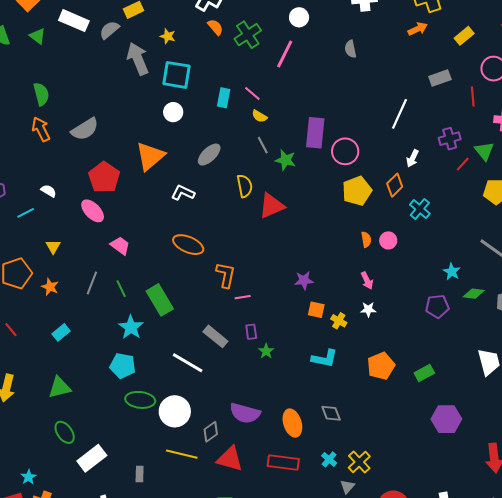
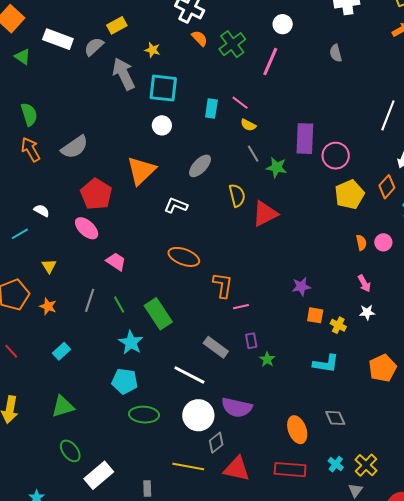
white circle: (175, 411) -> (198, 415), moved
purple semicircle: (245, 413) -> (237, 407), moved

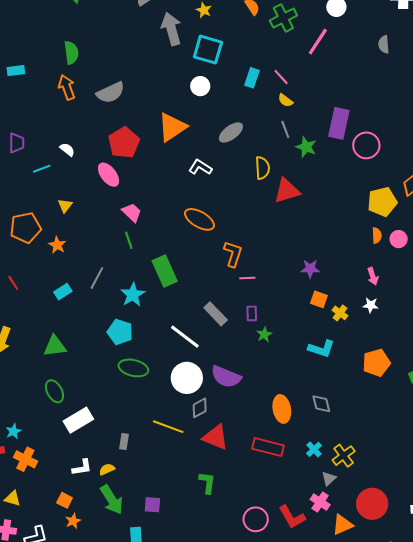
yellow pentagon: (350, 194) -> (382, 202), moved
gray line: (90, 300) -> (97, 278), moved
green line: (119, 304) -> (129, 240), moved

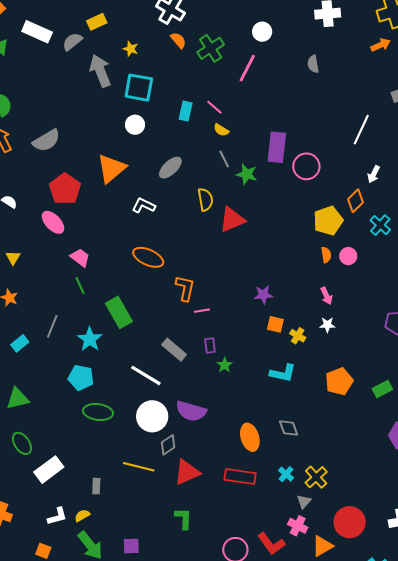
red triangle: (216, 437) -> (187, 472), turned -40

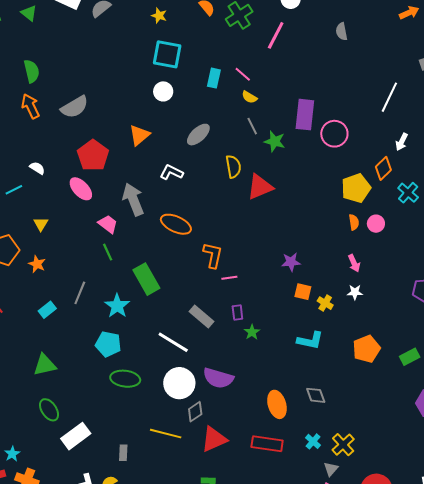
gray arrow: (100, 71) -> (133, 199), moved
orange triangle: (111, 168) -> (139, 135), size x0.7

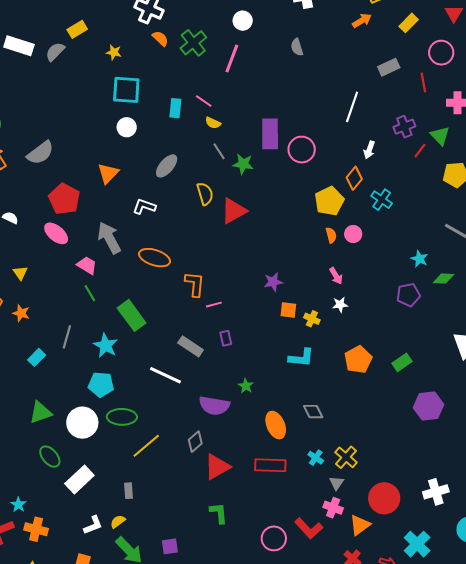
green star: (252, 332) -> (246, 386), moved
white circle: (179, 383) -> (82, 423), moved
yellow line: (166, 434) -> (146, 446), moved, turned -48

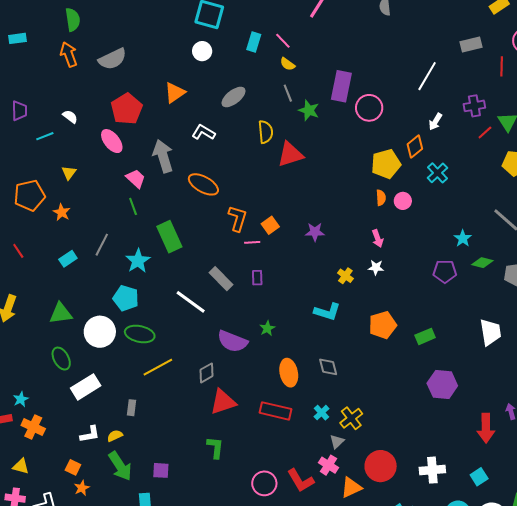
orange square: (288, 310) -> (270, 225), moved, turned 36

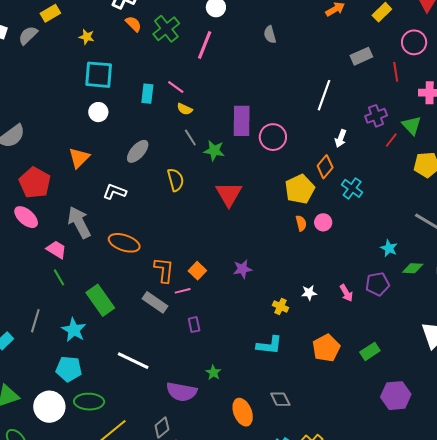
red triangle: (290, 154) -> (229, 194), moved, turned -32
pink arrow: (378, 239) -> (346, 293), moved
gray rectangle: (221, 279) -> (155, 302), moved

